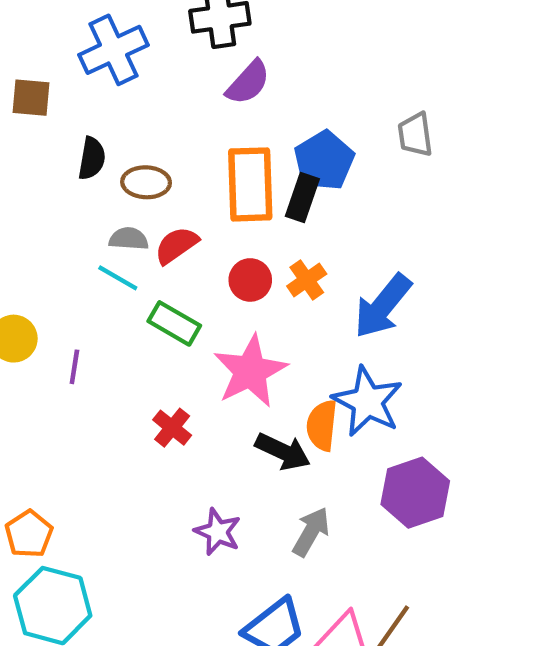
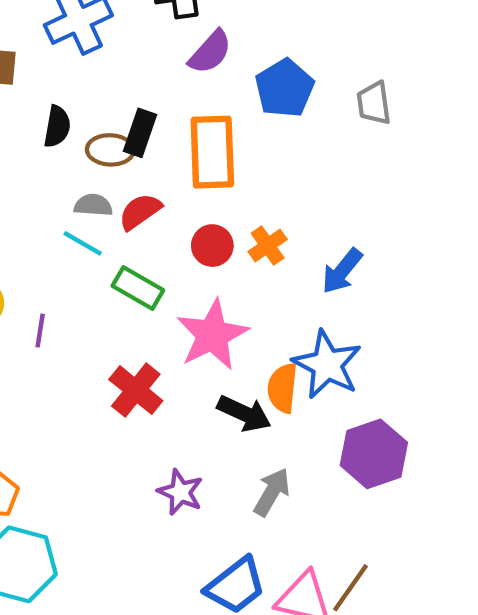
blue pentagon: (324, 161) -> (285, 88), moved
black rectangle: (302, 197) -> (140, 133), moved
blue arrow: (383, 306) -> (342, 271), size x0.7
red cross: (172, 428) -> (136, 390), size x1.4

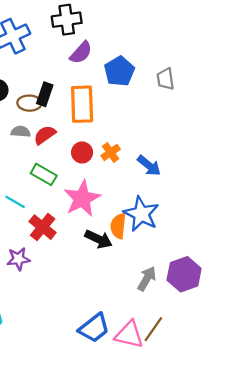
cyan line: (83, 243) -> (15, 202), moved
blue arrow: (342, 271) -> (149, 166), turned -90
purple hexagon: (374, 454) -> (184, 274), moved
purple star: (180, 492) -> (18, 259), moved, turned -30
gray arrow: (272, 492) -> (147, 279), moved

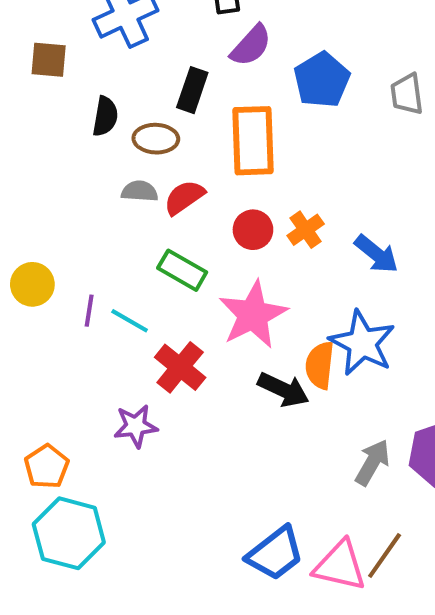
black rectangle: (45, 94) -> (192, 90), moved

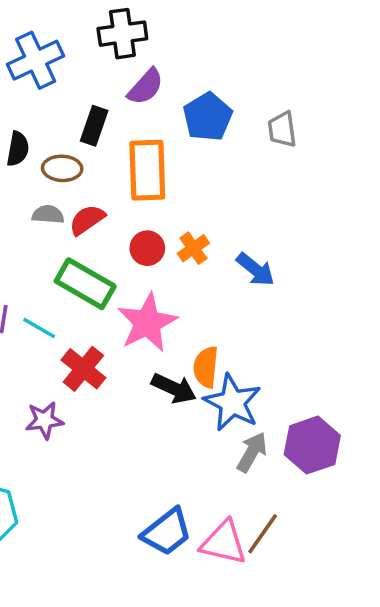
green rectangle: (182, 270) -> (85, 284), size x1.4
blue star: (362, 343) -> (232, 402), moved

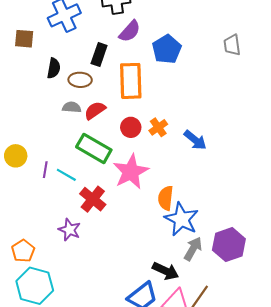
gray trapezoid: (282, 129) -> (232, 45), moved
black arrow: (174, 388) -> (166, 271), moved
purple star: (44, 420) -> (70, 230), turned 30

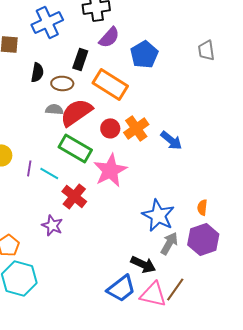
orange rectangle: (131, 81) -> (110, 84), turned -56
red semicircle: (95, 110) -> (76, 112), size x1.6
orange cross: (158, 127) -> (136, 128), size x1.4
orange semicircle: (166, 198) -> (202, 207), moved, size x0.7

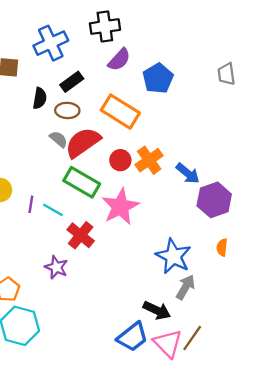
black rectangle: (80, 59) -> (72, 82), moved, turned 35
gray semicircle: (54, 109) -> (58, 139), turned 36
purple hexagon: (203, 239) -> (214, 200), moved
pink triangle: (153, 294) -> (168, 343), turned 32

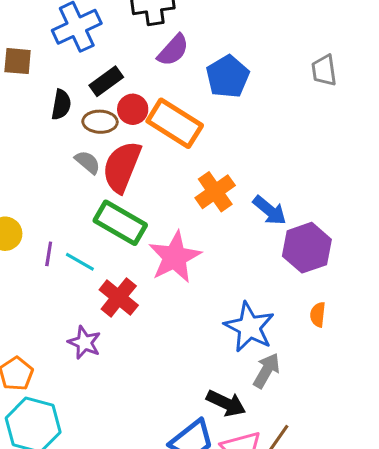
red semicircle: (83, 142) -> (122, 167), turned -33
red circle: (120, 160) -> (133, 109), moved

